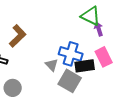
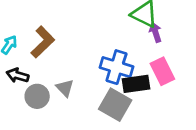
gray triangle: (52, 65) -> (65, 88), moved
gray circle: (13, 88) -> (37, 96), moved

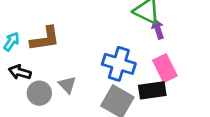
brown L-shape: (43, 42) -> (45, 39), turned 36
black rectangle: (136, 84) -> (152, 90), moved

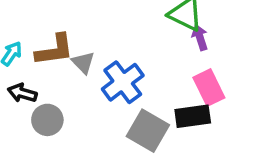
blue cross: (119, 64) -> (123, 82), moved, turned 36
gray triangle: (67, 85) -> (83, 62), moved

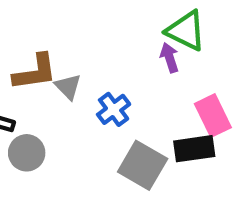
purple arrow: (200, 37) -> (169, 58), moved
blue cross: (123, 82) -> (114, 109), size x0.7

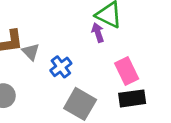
black rectangle: (194, 149) -> (132, 98), moved

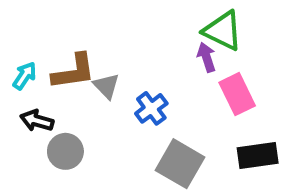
pink rectangle: (127, 71) -> (237, 94), moved

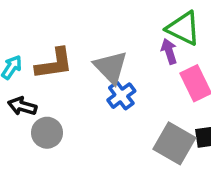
gray triangle: (106, 86) -> (111, 67), moved, size x1.5
gray square: (180, 164) -> (174, 143), moved

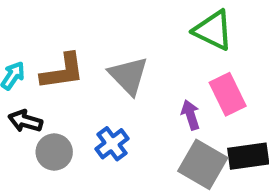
purple arrow: (169, 51) -> (190, 115), moved
blue cross: (121, 96) -> (112, 144), moved

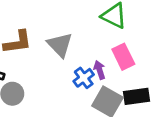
blue cross: (112, 144) -> (84, 78), moved

